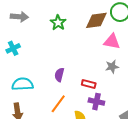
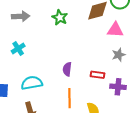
purple cross: (96, 102) -> (118, 87), moved
orange line: (58, 104) -> (70, 98), turned -30

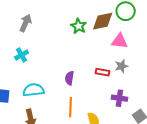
gray arrow: (21, 16) -> (26, 23), turned -66
green star: (60, 17) -> (79, 26), moved
red rectangle: (97, 75) -> (102, 72), moved

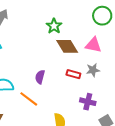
brown diamond: (103, 21) -> (67, 46), moved, turned 65
orange line: (70, 107) -> (29, 99), moved, turned -60

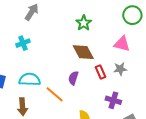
brown diamond: (67, 46) -> (83, 52), moved
red rectangle: (73, 74) -> (101, 72), turned 48
purple semicircle: (40, 77) -> (73, 78), moved

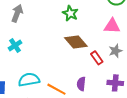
purple semicircle: (73, 78) -> (81, 84), moved

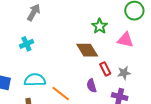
green star: (70, 13) -> (100, 26), moved
gray star: (115, 51) -> (124, 73), moved
purple semicircle: (81, 84) -> (92, 86), moved, turned -32

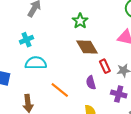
green star: (100, 26) -> (80, 21), moved
cyan semicircle: (35, 80) -> (36, 63), moved

